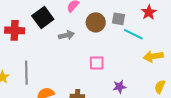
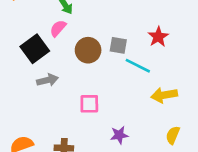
black square: (43, 17) -> (35, 49), moved
gray arrow: (66, 35) -> (47, 80), moved

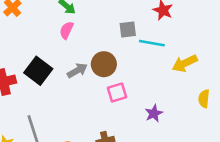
black square: (35, 49) -> (38, 71), moved
brown circle: (88, 50) -> (104, 64), moved
gray arrow: (47, 80) -> (77, 70), moved

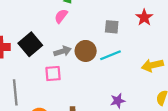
cyan line: (152, 43) -> (110, 55), moved, turned -45
pink square: (117, 92) -> (53, 74), moved

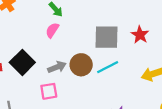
red star: (144, 17) -> (140, 35), moved
gray square: (112, 27) -> (106, 37), size x1.6

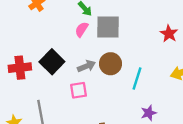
gray square: (106, 37) -> (108, 27), moved
cyan line: (108, 67) -> (137, 79), moved, turned -45

